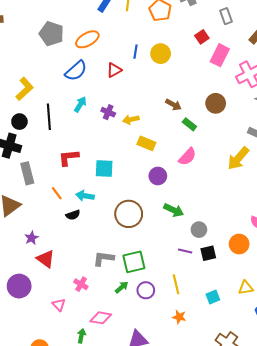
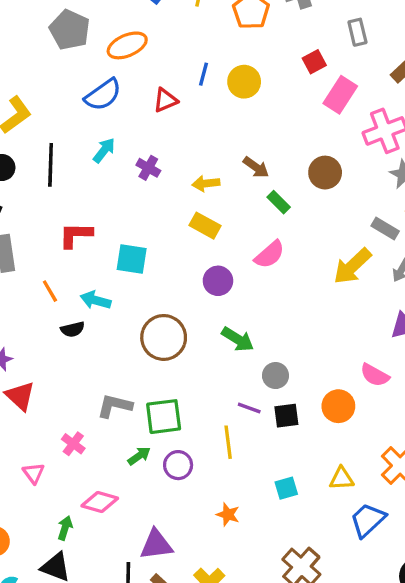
yellow arrow: (131, 120) -> (206, 183), moved
yellow line: (176, 284) -> (228, 442), moved

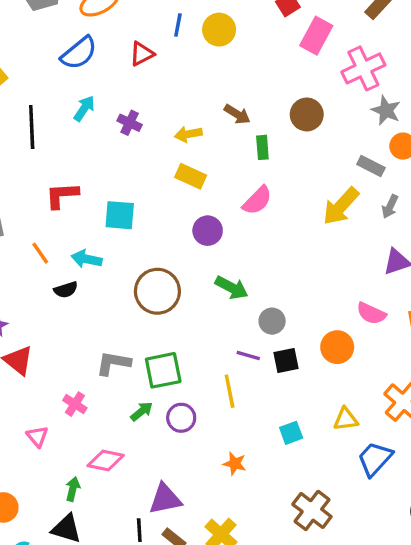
green rectangle: (279, 202) -> (262, 147), turned 45

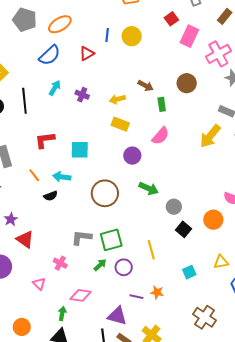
purple line: (248, 356) -> (136, 297), moved
black square: (286, 360) -> (183, 229), turned -35
purple triangle: (165, 499) -> (117, 316), turned 30

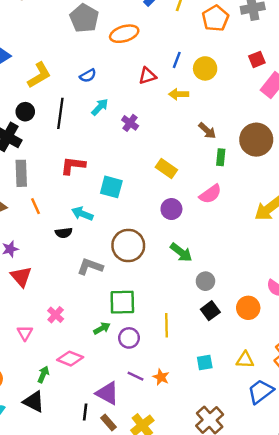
blue semicircle: (50, 55) -> (88, 76), moved, size x0.6
brown circle: (187, 83) -> (256, 140), size x1.4
yellow arrow: (117, 99) -> (179, 94), moved
orange line: (34, 175) -> (36, 206), moved
gray L-shape: (81, 238) -> (90, 267), moved

